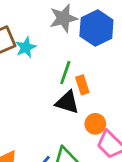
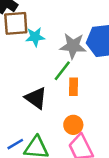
gray star: (63, 18) -> (73, 46), moved
black triangle: (67, 102) -> (36, 98), moved

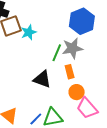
gray star: (73, 46) -> (72, 48), moved
orange rectangle: (74, 87) -> (70, 72), moved

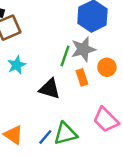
cyan star: (29, 32) -> (17, 65), moved
orange circle: (77, 92) -> (107, 67), moved

